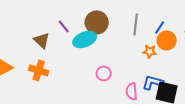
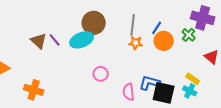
purple line: (64, 26) -> (55, 40), moved
orange star: (150, 51) -> (136, 43), moved
orange cross: (39, 70) -> (34, 90), moved

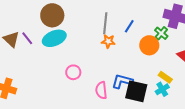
brown circle: (94, 23) -> (52, 15), moved
orange circle: (164, 41) -> (149, 45), moved
cyan cross: (190, 91) -> (162, 89), turned 32

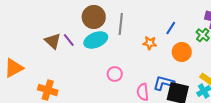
gray line: (105, 23) -> (121, 24), moved
orange circle: (149, 45) -> (182, 52), moved

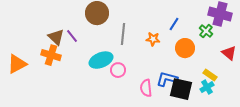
gray line: (121, 24) -> (123, 34), moved
cyan ellipse: (96, 40) -> (101, 60), moved
orange cross: (48, 90) -> (51, 55), moved

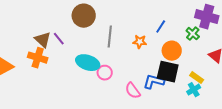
cyan ellipse: (101, 60) -> (88, 63), turned 40
pink semicircle: (146, 88) -> (133, 91), turned -30
black square: (181, 89) -> (168, 72), moved

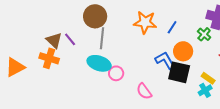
gray line: (110, 37) -> (102, 38), moved
orange star: (140, 42) -> (145, 22), moved, size x1.6
blue L-shape: (154, 82) -> (165, 60), moved, turned 45

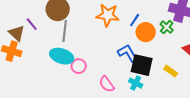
purple line: (70, 39) -> (32, 24), moved
orange circle: (183, 51) -> (146, 32), moved
cyan cross: (205, 90) -> (136, 83), moved, turned -32

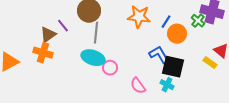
green cross: (167, 27) -> (198, 21), moved
brown triangle: (17, 33) -> (48, 35), turned 42
yellow rectangle: (171, 71) -> (210, 63), moved

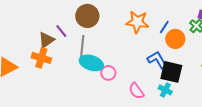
gray line: (96, 33) -> (82, 46), moved

